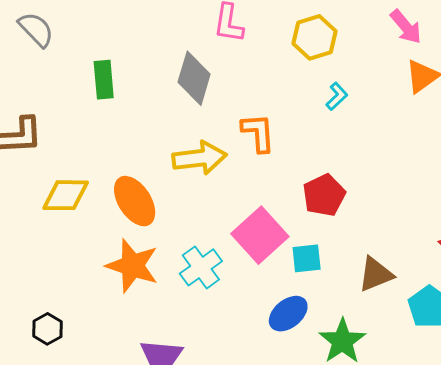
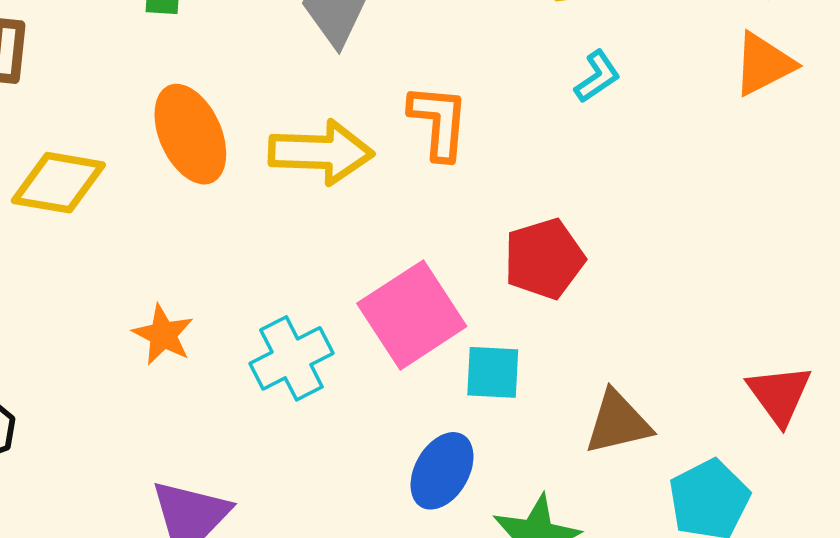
orange ellipse: (135, 201) -> (190, 134), moved
orange star: (132, 266) -> (163, 335), size x0.6
blue ellipse: (288, 314) -> (442, 471), turned -30

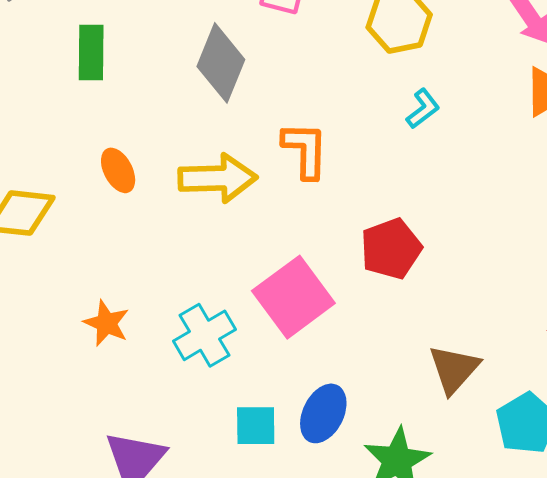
orange ellipse: (190, 134) -> (118, 170), size x0.6
cyan square: (493, 372) -> (256, 426), moved
brown triangle: (618, 423) -> (454, 369), turned -32

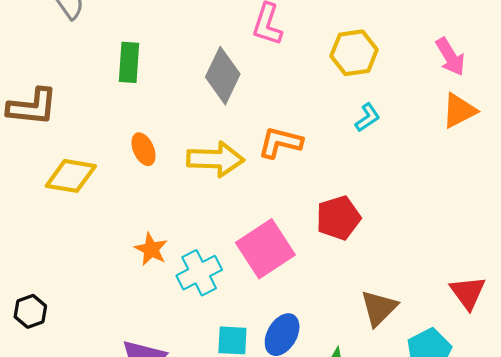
orange L-shape: (305, 150) -> (280, 142), turned -81
orange star: (106, 323) -> (151, 249), moved

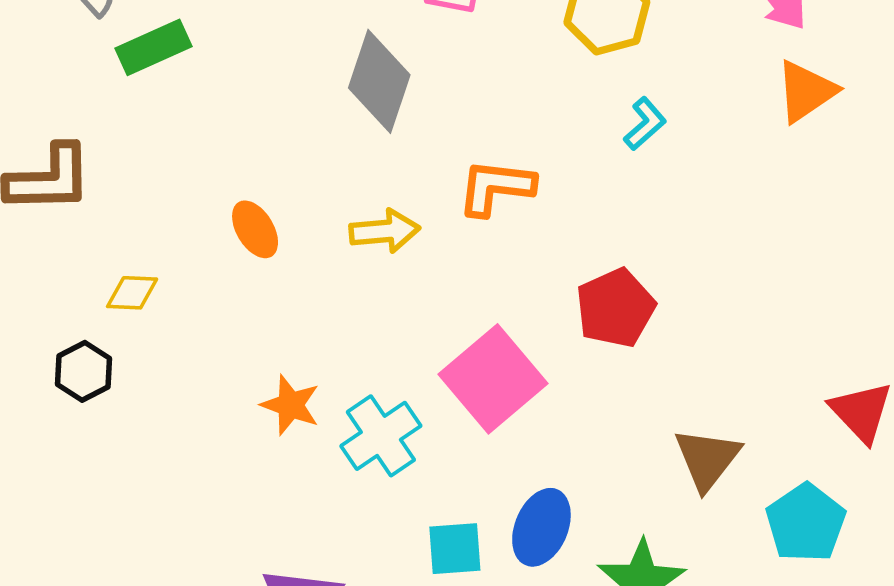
green rectangle: (129, 62) -> (153, 47), moved, turned 69
yellow arrow: (215, 159) -> (385, 231), size x0.7
yellow diamond: (71, 176) -> (132, 293), size x0.6
black hexagon: (30, 311) -> (83, 371), moved

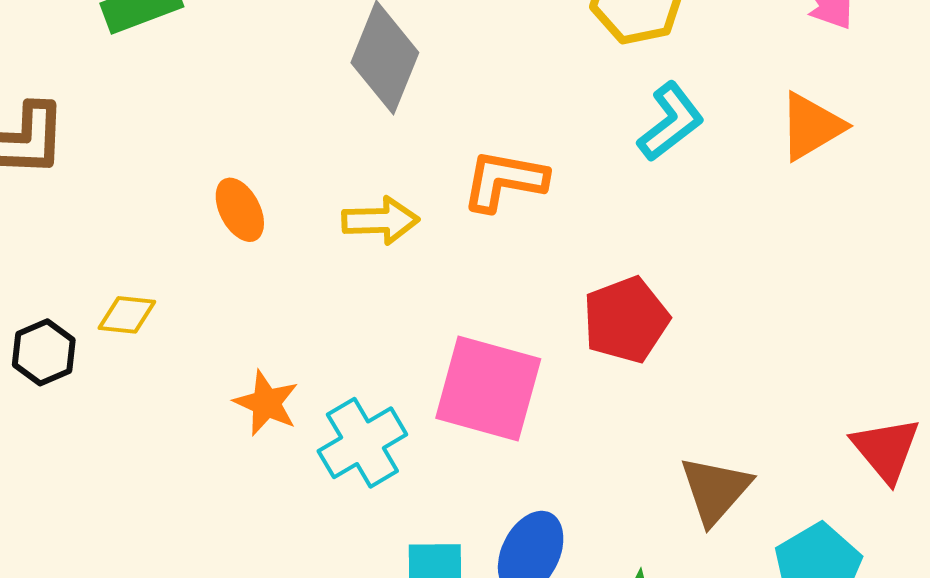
orange triangle: (806, 91) -> (811, 126), moved
cyan L-shape: (645, 124) -> (671, 122), size x1.4
yellow diamond: (132, 293) -> (127, 315), moved
pink square: (493, 379) -> (488, 388), turned -38

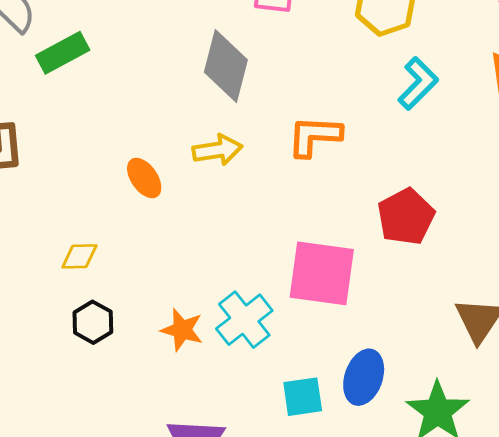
yellow arrow: (380, 221) -> (217, 150), moved
black hexagon: (44, 352) -> (93, 322), moved
orange star: (266, 403) -> (182, 330), moved

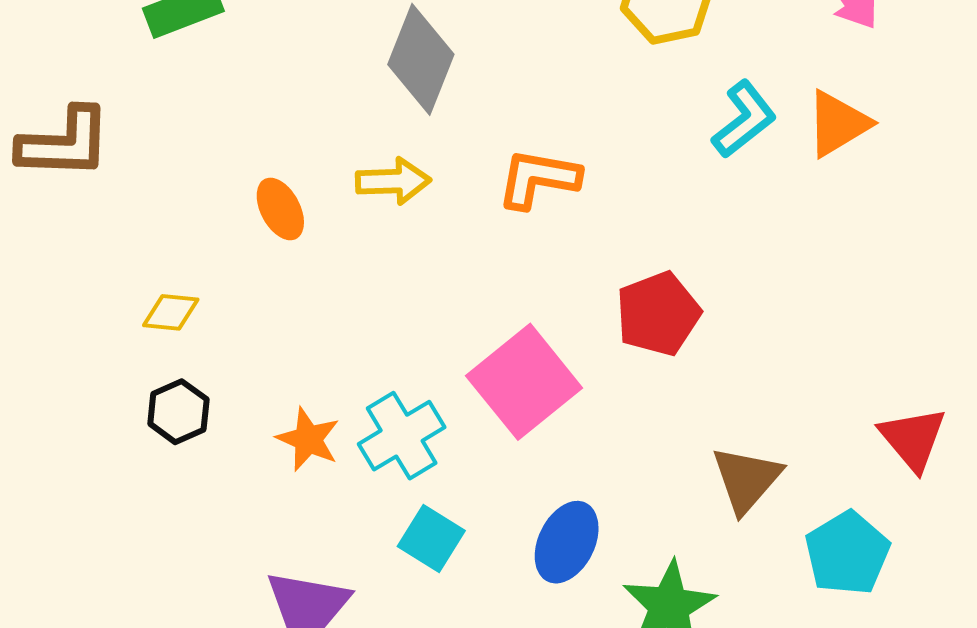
cyan L-shape: (418, 83) -> (744, 119), moved
pink square: (322, 273) -> (524, 382), turned 36
cyan square: (303, 397) -> (431, 539), moved, turned 33

